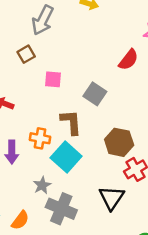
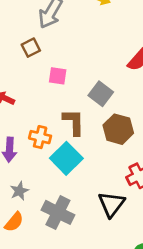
brown hexagon: (119, 142) -> (118, 129), moved
gray star: (42, 185) -> (19, 191), moved

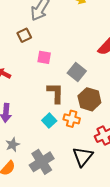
orange cross: (40, 137) -> (72, 119), moved
cyan square: (66, 158) -> (49, 121), size x0.6
gray cross: (58, 212) -> (42, 162), turned 30

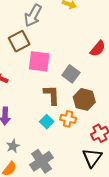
brown square: (24, 35) -> (19, 41), size x1.5
pink square: (44, 57) -> (39, 61), size x1.6
black triangle: (83, 156) -> (92, 158), moved

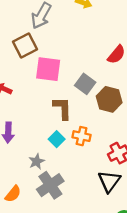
brown hexagon: (84, 99) -> (109, 99), moved
gray star: (13, 146) -> (37, 161), moved

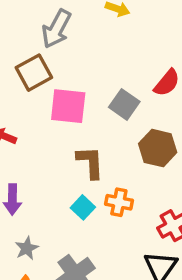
gray square: (85, 84) -> (124, 104), moved
gray star: (37, 161) -> (27, 248), moved

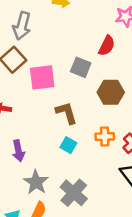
orange cross: (119, 202) -> (105, 137), moved
gray star: (27, 248) -> (36, 182), size x1.5

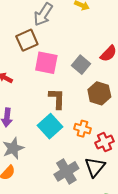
cyan square: (68, 145) -> (50, 126), size x1.6
gray cross: (74, 193) -> (66, 171), moved

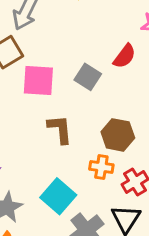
brown hexagon: (99, 93) -> (118, 135), moved
cyan square: (50, 126) -> (58, 196), moved

